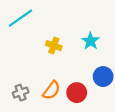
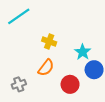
cyan star: (90, 41) -> (83, 52), moved
orange semicircle: (52, 90) -> (46, 68), moved

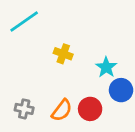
orange semicircle: (46, 68) -> (62, 110), moved
gray cross: (19, 84) -> (24, 109), turned 32

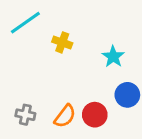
yellow cross: (63, 54) -> (62, 42), moved
cyan star: (106, 67) -> (113, 57), moved

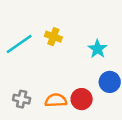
cyan line: (25, 23) -> (19, 44), moved
orange semicircle: (65, 116) -> (56, 100), turned -130

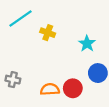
cyan line: (19, 44) -> (20, 19), moved
gray cross: (22, 99) -> (13, 80), moved

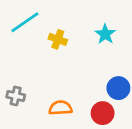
cyan star: (87, 44) -> (105, 34), moved
red circle: (73, 88) -> (103, 113), moved

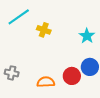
cyan star: (105, 34) -> (87, 36), moved
red circle: (103, 113) -> (72, 76), moved

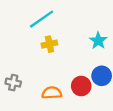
cyan line: (19, 17) -> (42, 19), moved
yellow cross: (44, 30) -> (49, 44), moved, turned -32

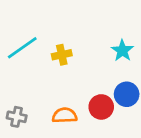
cyan line: (42, 19) -> (22, 48), moved
gray cross: (13, 83) -> (17, 117), moved

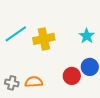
yellow cross: (62, 55) -> (44, 39), size x1.5
orange semicircle: (65, 115) -> (34, 82), moved

